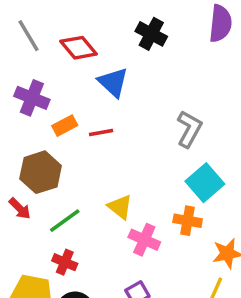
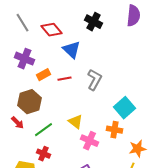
gray L-shape: (189, 129) -> (94, 80), moved

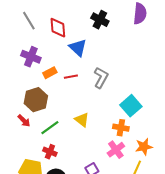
red diamond: (52, 30) -> (58, 28), turned 35
pink cross: (90, 141) -> (116, 150), moved, turned 30

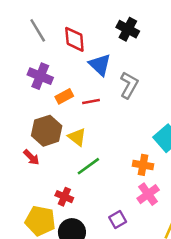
gray L-shape: (101, 78) -> (129, 85), moved
yellow triangle: (82, 120) -> (77, 137), moved
green line: (50, 128) -> (88, 166), moved
orange cross: (121, 128) -> (143, 165), moved

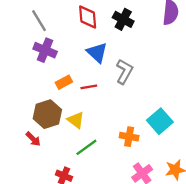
red diamond: (74, 39) -> (88, 17), moved
purple cross: (40, 76) -> (45, 50), moved
orange cross: (143, 165) -> (129, 137), moved

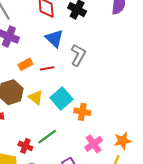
cyan square: (160, 121) -> (62, 98), moved
green line: (86, 147) -> (47, 137), moved

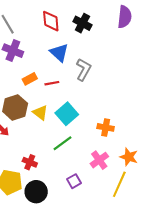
orange cross: (82, 112) -> (106, 127), moved
green line: (47, 137) -> (62, 143), moved
orange star: (123, 141) -> (129, 157), turned 30

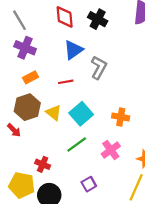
blue triangle: (59, 53) -> (73, 50), turned 42
orange rectangle: (30, 79) -> (31, 77), moved
orange cross: (106, 127) -> (121, 117), moved
pink cross: (99, 160) -> (111, 150), moved

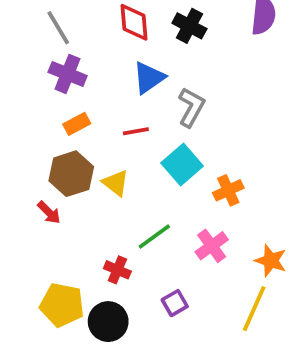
cyan square: (81, 114) -> (182, 165), moved
orange cross: (121, 117) -> (228, 190), turned -35
red cross: (43, 164) -> (117, 270), moved

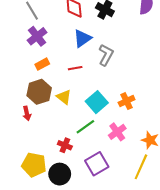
purple cross: (68, 74) -> (37, 36), turned 30
cyan square: (182, 165) -> (97, 102), moved
red arrow: (49, 213) -> (27, 113), turned 32
purple square: (175, 303) -> (97, 164), size x1.6

